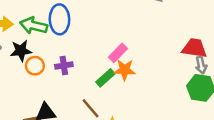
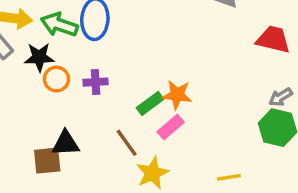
red trapezoid: (194, 48) -> (273, 39), moved
pink rectangle: (118, 53) -> (171, 127), moved
gray arrow: (201, 65) -> (281, 97), turned 66

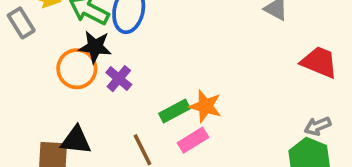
black star: (39, 57) -> (95, 47), moved
orange circle: (56, 79) -> (77, 69), size x1.4
purple cross: (96, 82) -> (119, 79), turned 35

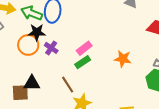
orange star: (205, 106) -> (123, 59), moved
pink rectangle: (193, 140) -> (84, 48), moved

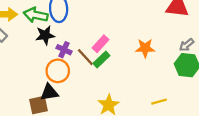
orange circle: (28, 45) -> (58, 71), moved
brown line: (68, 85) -> (85, 57), moved

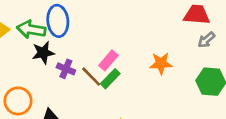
gray arrow: (187, 45) -> (206, 40), moved
orange circle: (58, 71) -> (18, 101), moved

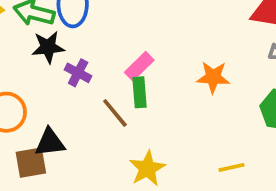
brown line: (91, 77) -> (115, 113), moved
green rectangle: (110, 79) -> (139, 92), turned -54

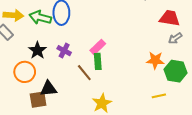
black star: (48, 47) -> (37, 50), moved, turned -30
orange star: (213, 77) -> (155, 60), moved
yellow line: (231, 167) -> (159, 96), moved

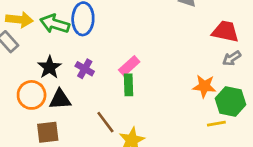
brown line: (84, 73) -> (105, 122), moved
black triangle: (48, 89) -> (60, 99), moved
yellow line: (159, 96) -> (216, 124), moved

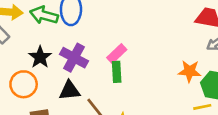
purple cross: (85, 69) -> (74, 58), size x1.5
black triangle: (60, 99) -> (70, 90), moved

